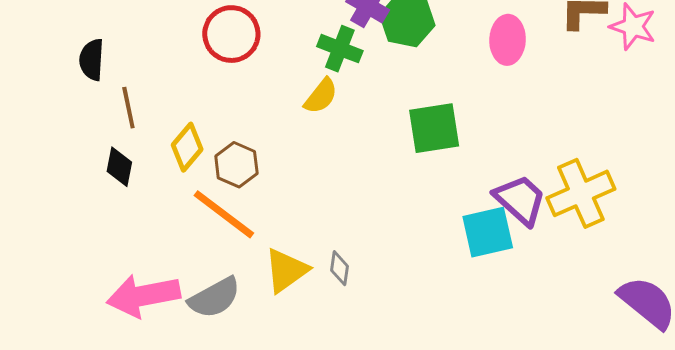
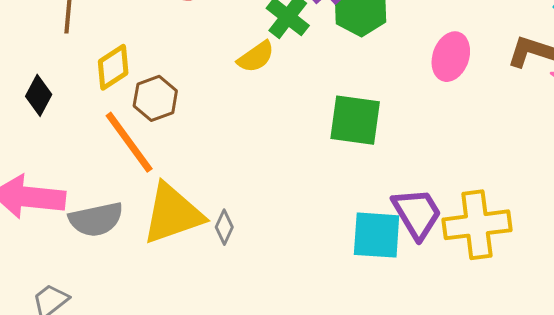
black diamond: (119, 167) -> (39, 95), moved
yellow triangle: (286, 270) -> (173, 214), size x1.4

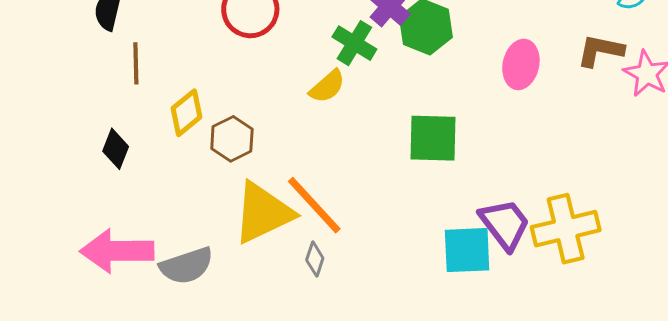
orange line: (129, 142) -> (314, 205), moved
yellow triangle: (173, 214) -> (263, 213), moved

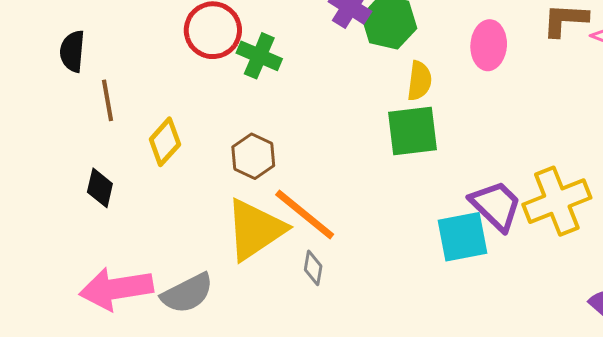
green cross: (354, 43) -> (259, 56), moved
yellow semicircle: (327, 86) -> (419, 81), moved, turned -33
brown hexagon: (232, 139) -> (253, 156), moved

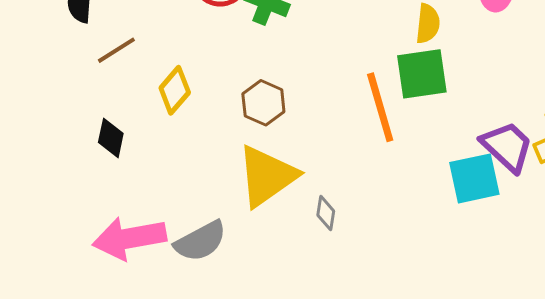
brown line: (108, 100) -> (116, 50), turned 69
orange line: (305, 215) -> (380, 107), moved, turned 36

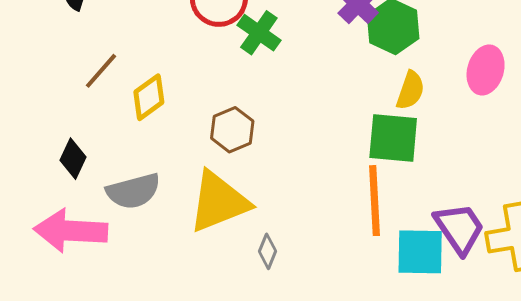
brown line: (116, 50) -> (101, 71), moved, turned -30
orange line: (380, 107) -> (375, 201), moved
black diamond: (111, 138) -> (73, 159), moved
gray semicircle: (201, 241) -> (133, 191), moved

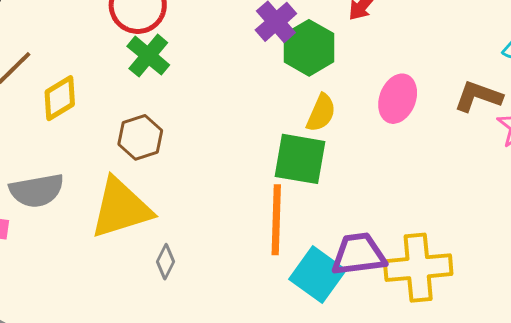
green cross: (259, 33) -> (148, 56), moved
purple trapezoid: (459, 228) -> (359, 254), turned -68
cyan square: (420, 252) -> (317, 275), turned 30

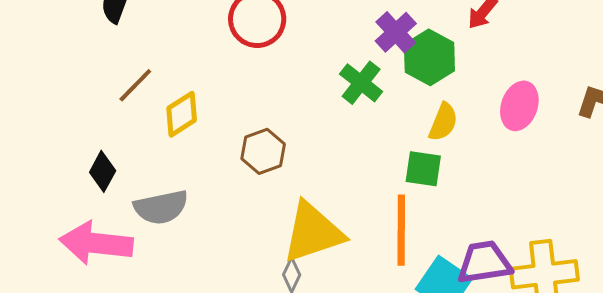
green cross: (148, 56) -> (361, 83), moved
green square: (300, 159) -> (423, 169), size x0.7
yellow triangle: (121, 208) -> (313, 232), moved

